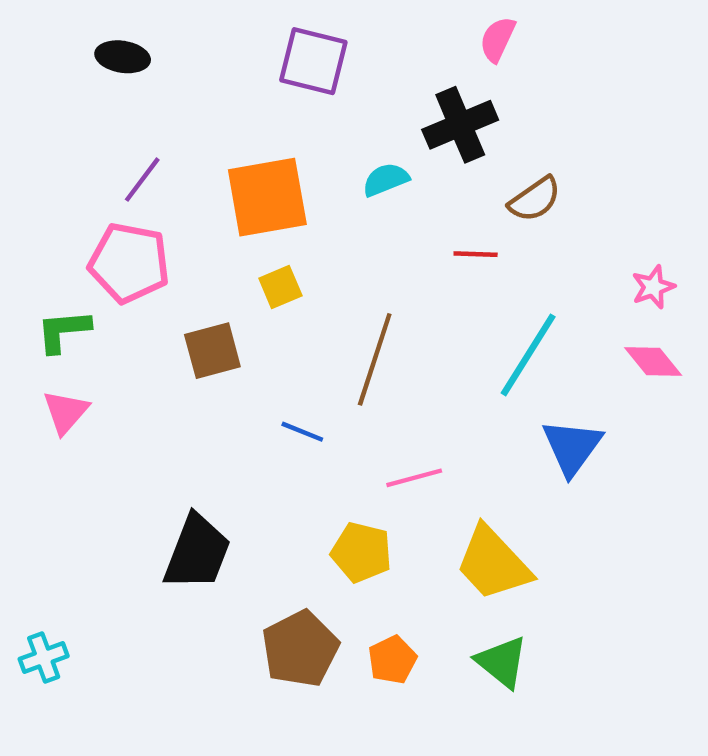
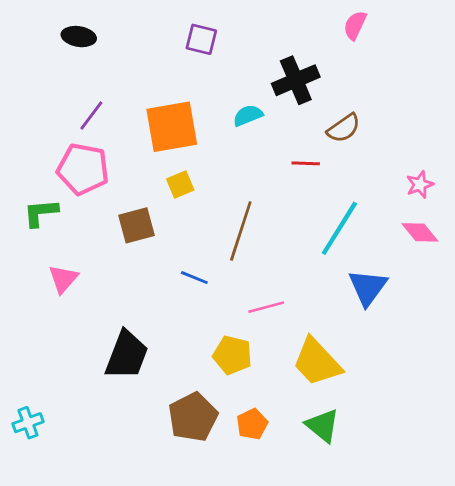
pink semicircle: (497, 39) -> (355, 25), moved
purple square: (313, 61) -> (201, 39), size x0.7
pink triangle: (66, 412) -> (63, 279), moved

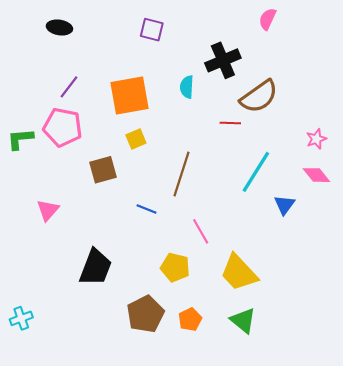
cyan semicircle: (248, 115) -> (187, 87), turned -65
brown semicircle: (344, 128) -> (259, 96), size x1.5
green L-shape: (41, 213) -> (20, 139), moved
blue triangle: (368, 287) -> (284, 205), moved, size x0.7
pink line: (266, 307) -> (201, 231), turned 75

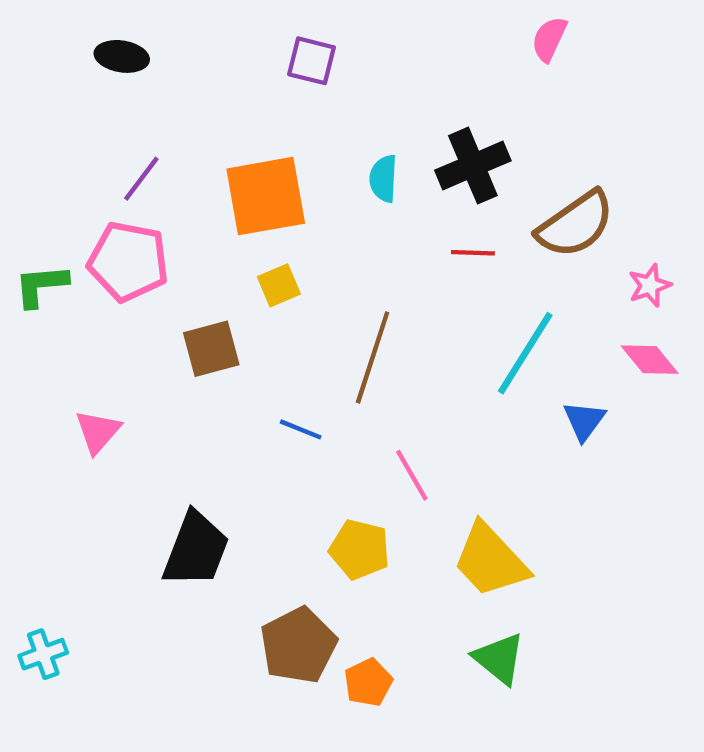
black cross: (223, 60) -> (473, 166), moved
brown semicircle: (259, 96) -> (575, 224), moved
orange pentagon: (190, 319) -> (368, 682), moved

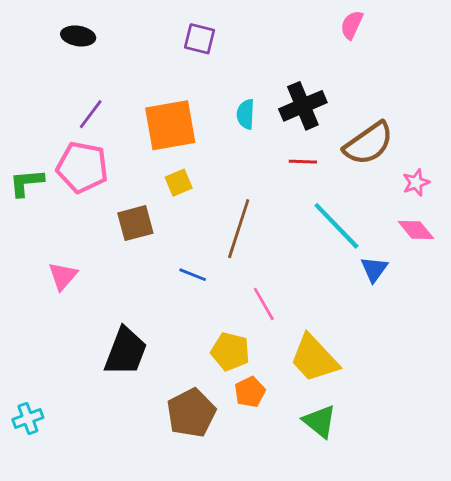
cyan line: (525, 353) -> (336, 226), turned -76
orange pentagon: (368, 682) -> (250, 392), moved

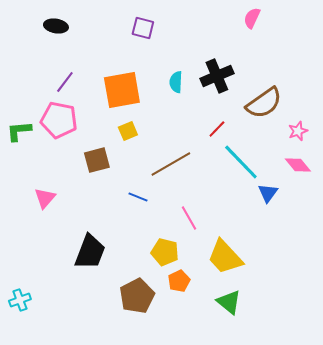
red line: (303, 162) -> (217, 129), moved, turned -48
brown line: (239, 229) -> (171, 164), turned 42

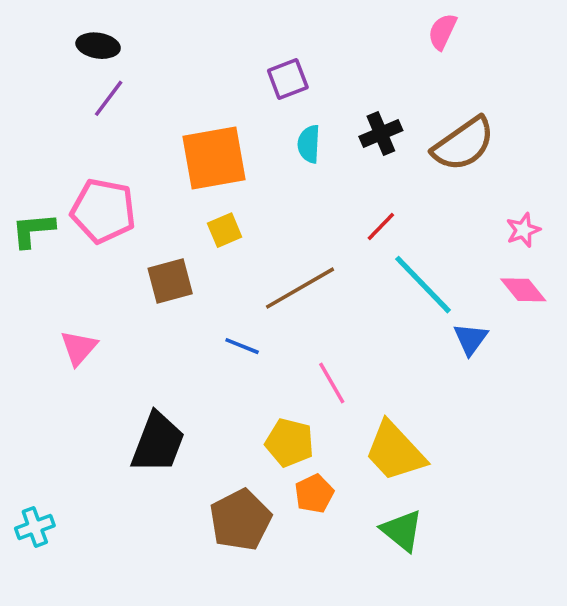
purple square: (143, 28) -> (288, 79), moved, turned -35
black cross: (217, 76) -> (381, 133), size x0.7
purple line: (65, 82) -> (109, 98), moved
brown semicircle: (264, 103) -> (463, 144), moved

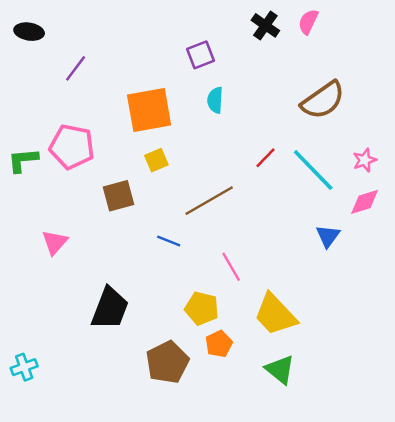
black ellipse: (98, 46) -> (29, 32), moved
black cross: (381, 133) -> (265, 25), moved, turned -32
cyan line: (423, 285) -> (313, 170), moved
pink diamond: (523, 290) -> (365, 202), turned -68

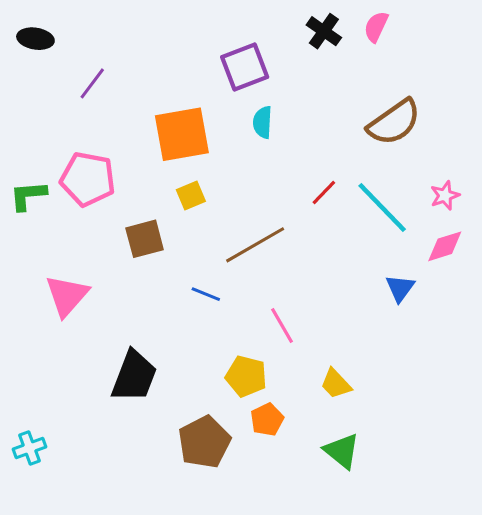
purple square: (200, 55) -> (245, 67), size x1.4
pink triangle: (55, 242) -> (67, 296), size x1.4
yellow trapezoid: (275, 314) -> (336, 384), size x0.6

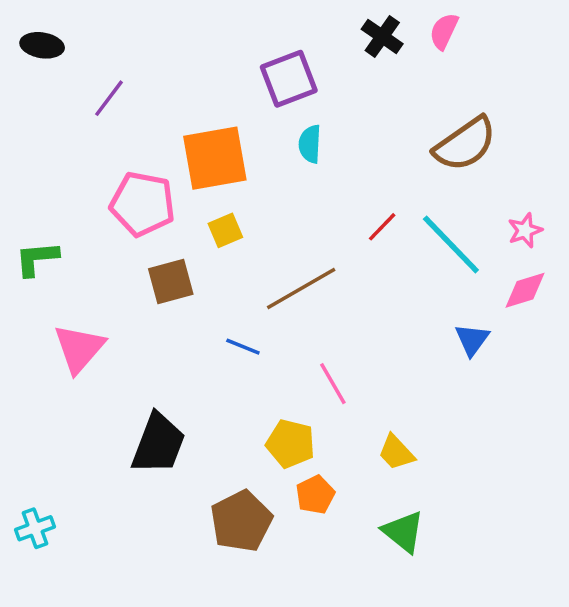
pink pentagon: (88, 179) -> (143, 204), moved
green L-shape: (28, 195) -> (37, 259), moved

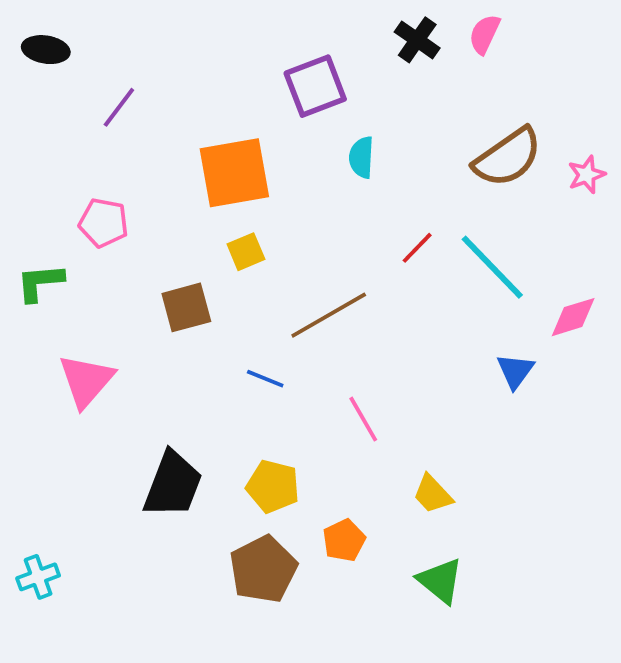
cyan semicircle: (310, 144) -> (361, 157), moved
pink pentagon: (143, 204) -> (104, 223), moved, size x0.7
pink star: (525, 230) -> (587, 175), moved
yellow pentagon: (291, 444) -> (273, 486), moved

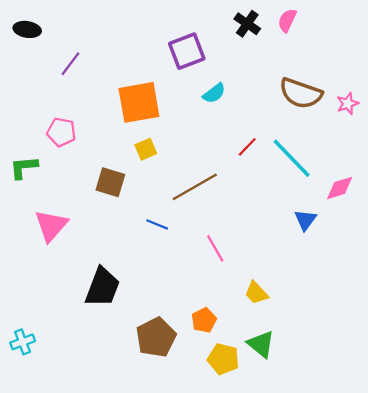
cyan semicircle: (361, 157) -> (214, 93), turned -130
brown semicircle: (508, 157) -> (301, 93), turned 54
brown square: (186, 307) -> (110, 182), turned 32
yellow pentagon: (273, 486) -> (223, 359), moved

